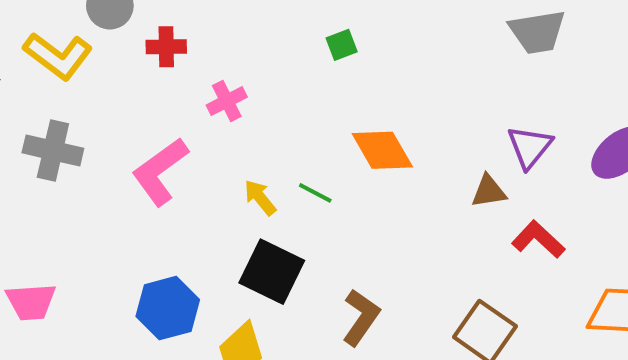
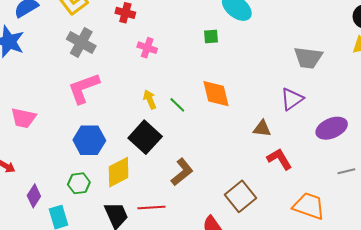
pink cross: (227, 101) -> (147, 48), turned 30
purple triangle: (530, 147) -> (292, 99), moved
gray cross: (53, 151) -> (81, 43), moved
pink L-shape: (160, 171) -> (84, 88), moved

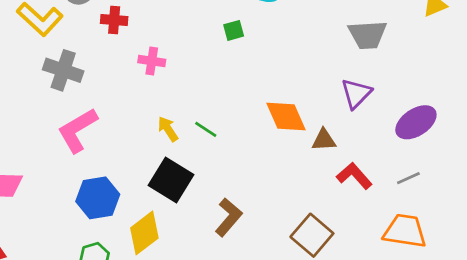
orange diamond: (216, 94) -> (286, 116), moved
gray line: (346, 171) -> (408, 178), moved

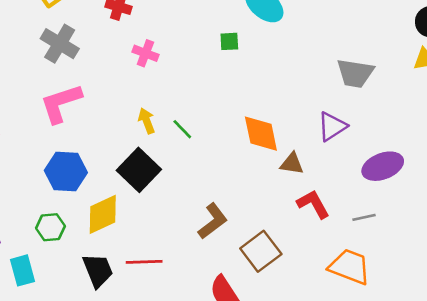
brown L-shape: (229, 217) -> (213, 221), moved

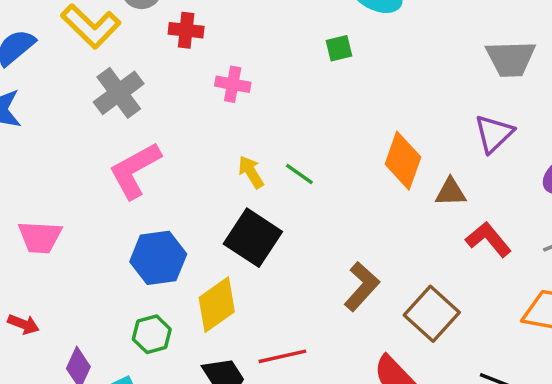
gray cross: (60, 44) -> (119, 93), turned 33
orange diamond: (261, 134) -> (403, 161), turned 42

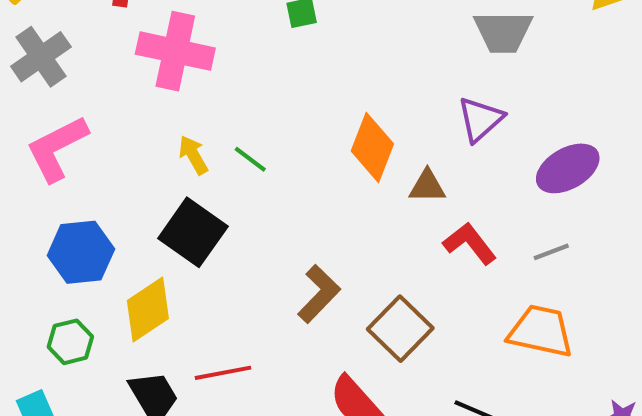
pink cross: (233, 84) -> (175, 51), size x1.8

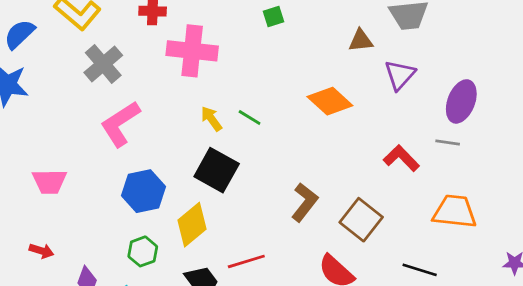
orange diamond: (372, 147) -> (330, 101), turned -63
purple ellipse: (568, 168) -> (461, 101), turned -33
brown triangle: (427, 186) -> (361, 41), moved
gray line: (551, 252) -> (448, 143), moved, turned 35

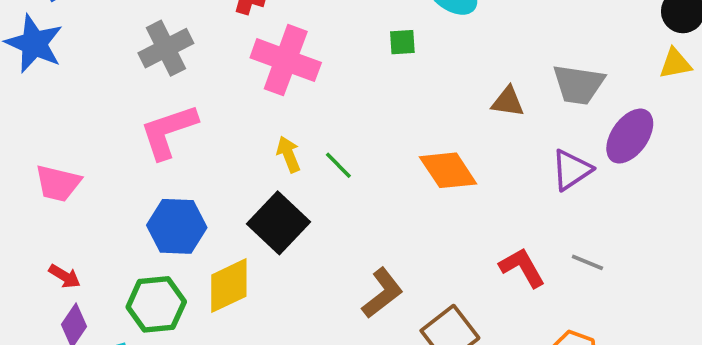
purple triangle: (400, 75) -> (571, 170), moved
purple ellipse: (461, 101) -> (630, 136), moved
red arrow: (41, 251) -> (65, 276), moved
green hexagon: (143, 251) -> (156, 304), size x1.4

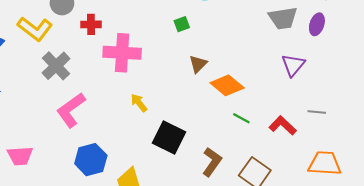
brown triangle: (508, 102) -> (198, 64), moved, turned -36
purple ellipse: (630, 136) -> (317, 24), moved, size x0.7
green line: (338, 165) -> (241, 118), moved
black square: (278, 223) -> (169, 137), moved

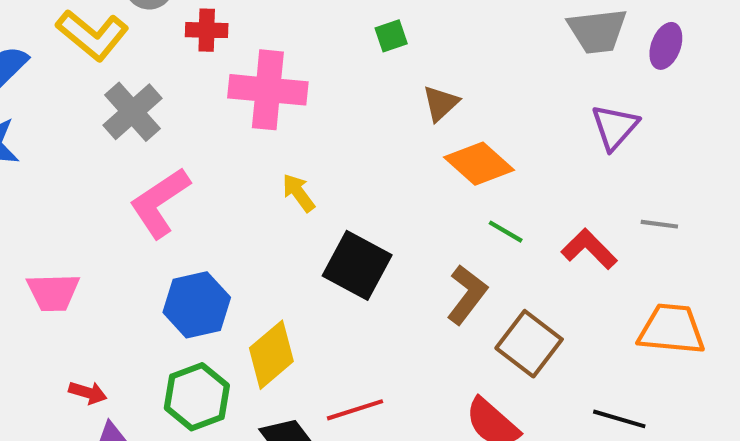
brown triangle: (198, 64) -> (441, 103), moved
brown L-shape: (212, 162) -> (467, 294), moved

